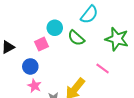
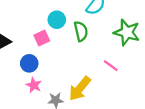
green semicircle: (76, 38) -> (81, 31), turned -144

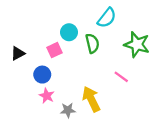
yellow arrow: (80, 89) -> (91, 99), turned 115

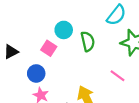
cyan semicircle: (107, 18) -> (116, 15), moved
pink square: (55, 50) -> (49, 48), turned -32

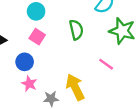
cyan circle: (64, 30) -> (36, 11), moved

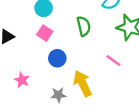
blue circle: (25, 62) -> (57, 58), moved
pink star: (29, 84) -> (22, 80), moved

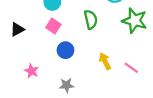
pink line: (113, 61) -> (131, 68), moved
yellow arrow: (82, 83) -> (105, 61), moved, size x0.7

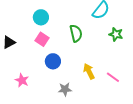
green star: (135, 21) -> (116, 34), size x0.6
gray star: (67, 85) -> (65, 89), moved

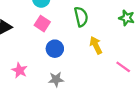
yellow arrow: (89, 71) -> (96, 45), moved
gray star: (65, 89) -> (56, 79), moved

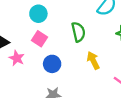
pink star: (20, 70) -> (17, 58), moved

